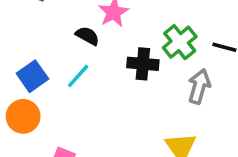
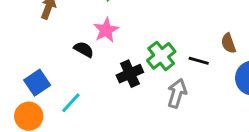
black cross: (143, 64) -> (130, 74), turned -30
cyan line: (78, 76) -> (71, 103), moved

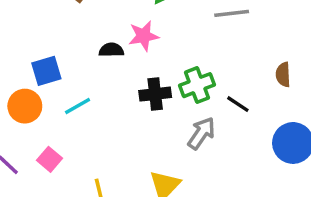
brown semicircle: (228, 43) -> (283, 75), moved
black semicircle: (84, 49) -> (111, 50), turned -48

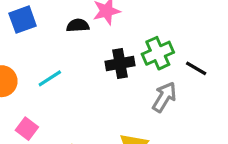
blue square: (46, 71) -> (23, 20), moved

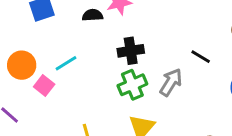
green cross: (158, 53) -> (132, 85), moved
pink square: (27, 129) -> (44, 86), moved

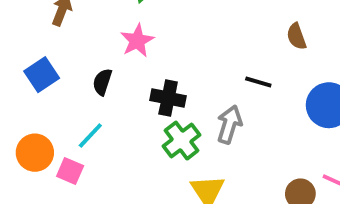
black semicircle: (93, 15) -> (102, 82), moved, turned -54
black cross: (131, 51) -> (168, 98), turned 35

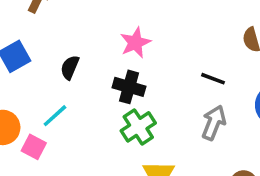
pink star: (137, 41) -> (135, 43), moved
gray arrow: (229, 124) -> (214, 123), moved

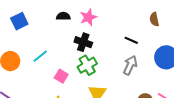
black semicircle: (70, 67) -> (63, 16), moved, turned 64
pink square: (34, 147) -> (61, 76), moved

